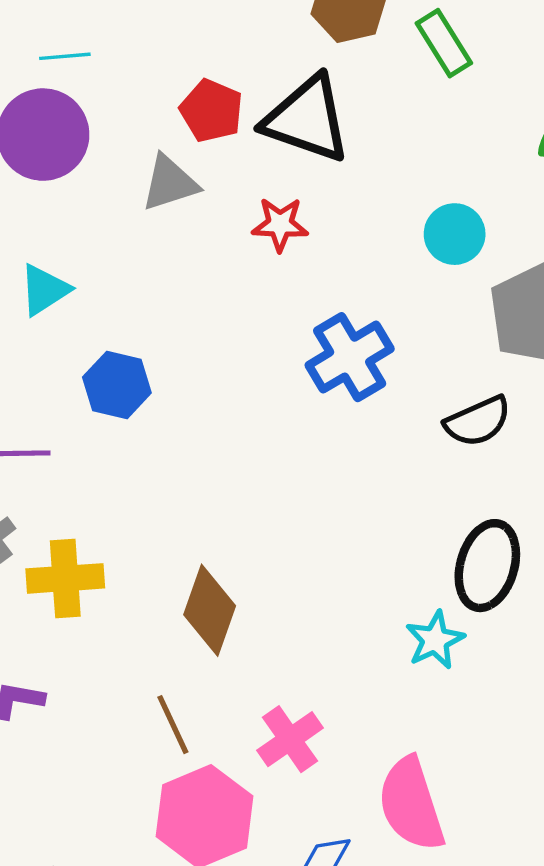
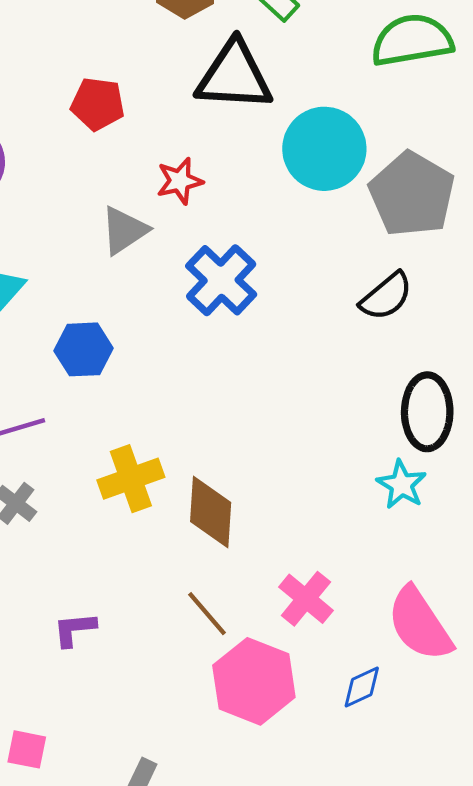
black triangle: (307, 119) -> (234, 76), moved
gray triangle: (170, 183) -> (124, 230), moved
cyan circle: (455, 234) -> (324, 149), size x1.6
blue cross: (350, 357) -> (221, 280), moved
yellow cross: (65, 578) -> (131, 479), moved

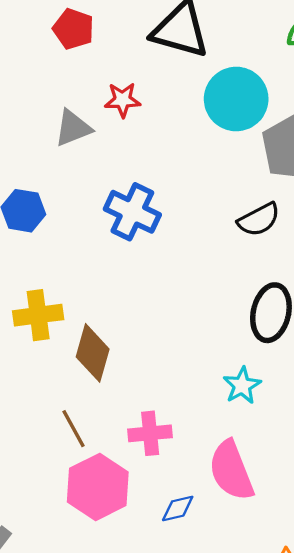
blue cross: (221, 280) -> (132, 212), moved, turned -30
cyan star: (402, 485) -> (242, 385), moved
pink cross: (306, 599) -> (150, 433), turned 33

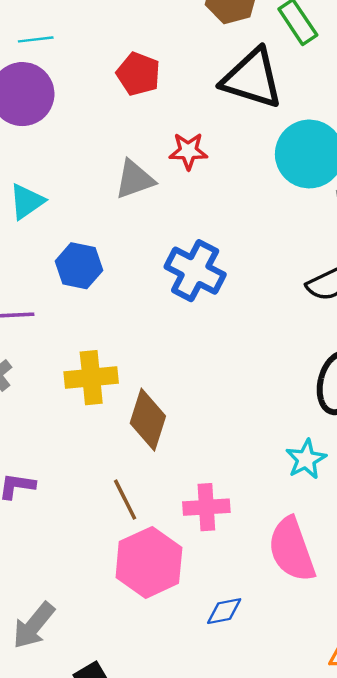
blue diamond: (178, 508) -> (224, 611), moved

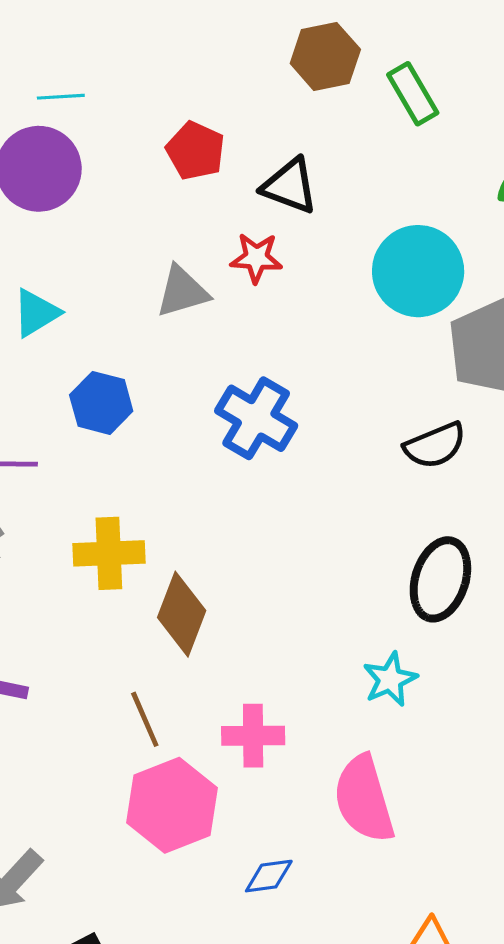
black triangle: (252, 79) -> (290, 186), moved, size x0.7

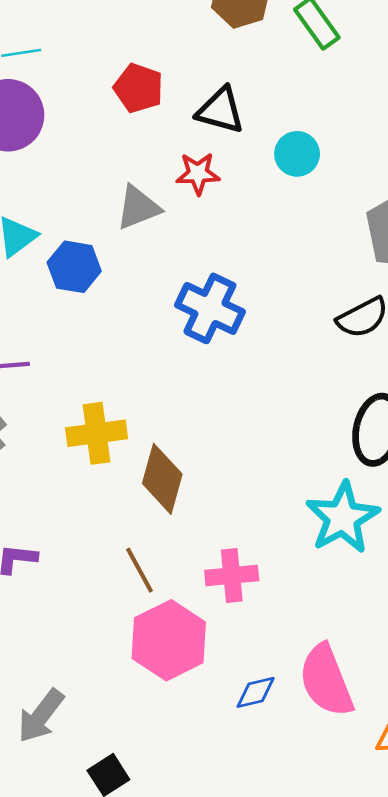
cyan circle: (418, 271) -> (297, 154), moved, size x0.6
blue hexagon: (101, 403) -> (74, 267), moved
cyan star: (390, 679) -> (343, 518), size x1.6
pink semicircle: (364, 799) -> (326, 680), moved

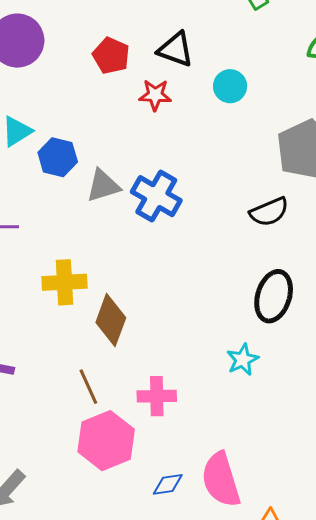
red pentagon: (139, 88) -> (111, 56), moved
gray triangle: (138, 208) -> (103, 186), moved
cyan star: (343, 518) -> (243, 360), size x0.6

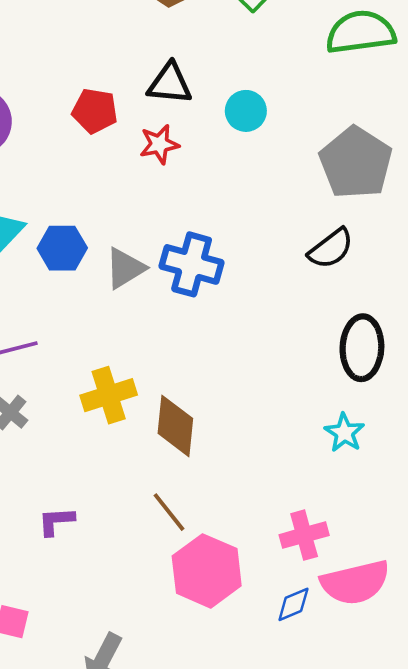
pink cross: (157, 396) -> (304, 535), moved
pink semicircle: (221, 480) -> (355, 582), turned -72

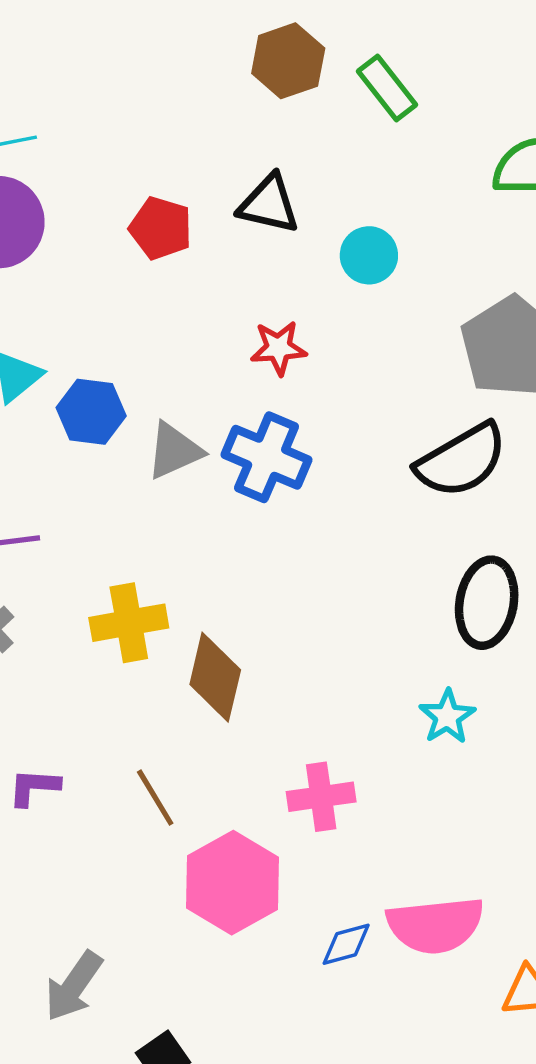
red star: (159, 144) -> (279, 348), moved
black semicircle: (331, 249) -> (461, 460), size x1.4
brown line: (169, 512) -> (155, 798), moved
pink cross: (304, 535) -> (321, 797), moved

